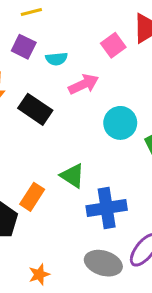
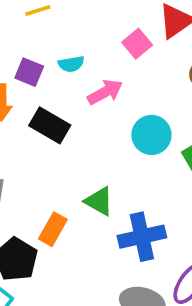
purple square: (24, 47) -> (29, 72), moved

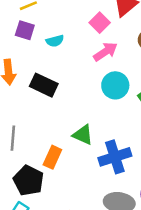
purple square: (29, 72) -> (25, 30), moved
pink arrow: (105, 92) -> (105, 52), moved

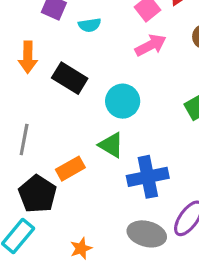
cyan circle: (115, 85) -> (123, 101), moved
orange rectangle: (52, 157) -> (70, 169), turned 30

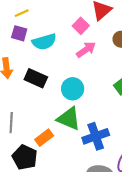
cyan semicircle: (90, 25) -> (44, 42), size x1.6
green triangle: (111, 145) -> (69, 119), size x1.4

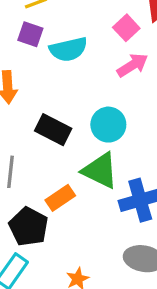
black rectangle: (36, 78) -> (53, 130), moved

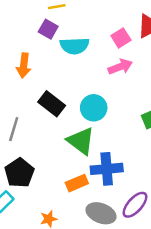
orange rectangle: (60, 198) -> (77, 183), moved

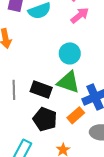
black rectangle: (52, 104) -> (41, 90), moved
black pentagon: (19, 173) -> (45, 119), moved

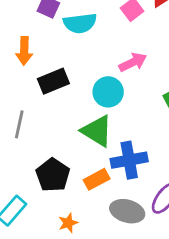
pink arrow: (80, 15) -> (133, 62), moved
black rectangle: (41, 90) -> (53, 81), moved, turned -55

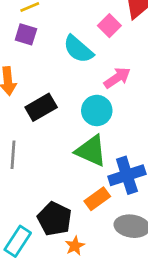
cyan semicircle: (80, 23) -> (78, 49), moved, turned 56
black pentagon: (53, 175) -> (55, 219), moved

